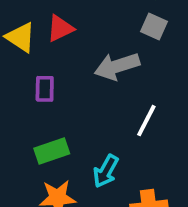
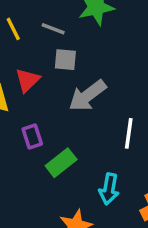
gray square: (154, 26) -> (65, 60), moved
green rectangle: (52, 151) -> (61, 163), moved

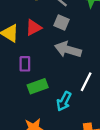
gray arrow: (87, 96) -> (68, 50), turned 35
cyan arrow: (109, 189) -> (64, 101), moved

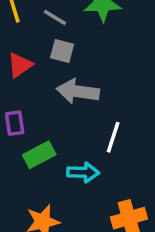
cyan arrow: (64, 101) -> (83, 172), turned -108

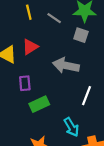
gray square: (62, 51) -> (81, 35), moved
cyan arrow: (83, 172) -> (71, 127), moved, turned 54

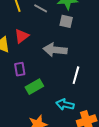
cyan arrow: (71, 127) -> (65, 105), turned 138

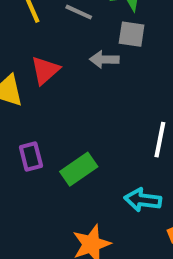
gray arrow: (55, 50) -> (104, 59), moved, size x0.6
purple rectangle: (20, 69) -> (31, 157), moved

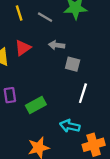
gray square: (132, 34) -> (73, 64), moved

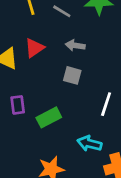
gray square: (73, 64) -> (72, 75), moved

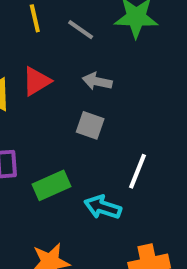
cyan arrow: (89, 144) -> (103, 207), moved

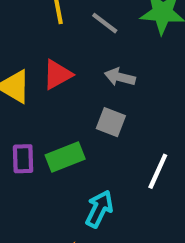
green rectangle: (51, 185) -> (65, 157), moved
cyan arrow: (103, 207) -> (99, 209), moved, turned 96

